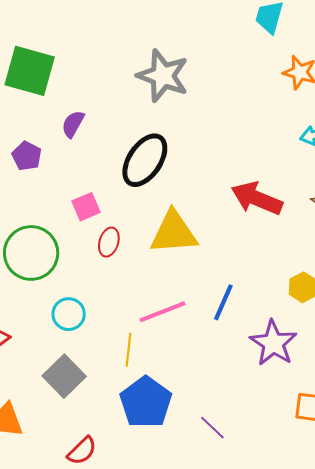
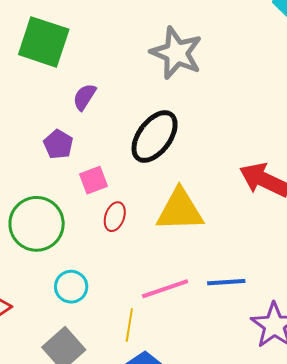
purple pentagon: (27, 156) -> (58, 144), moved
blue line: (223, 302) -> (226, 282), turned 60

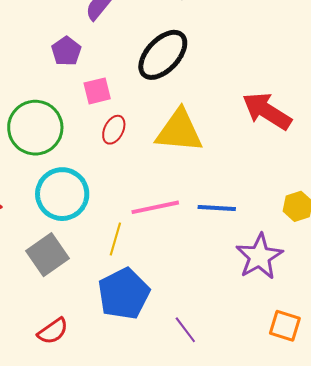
cyan circle: (71, 287) -> (62, 194), size x1.6

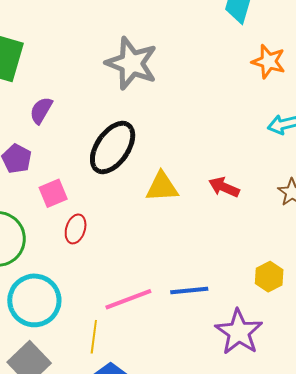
red arrow: (267, 111) -> (224, 187), size x0.6
yellow triangle: (179, 131) -> (162, 187), moved, size x0.7

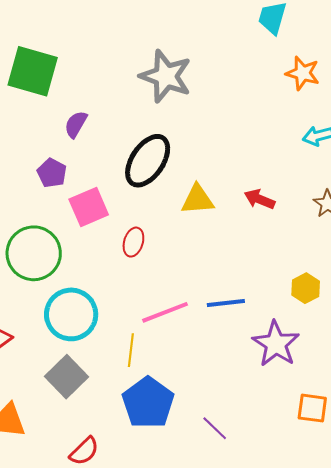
pink square: (53, 193) -> (89, 207), size x1.4
red ellipse: (76, 229) -> (133, 242), moved

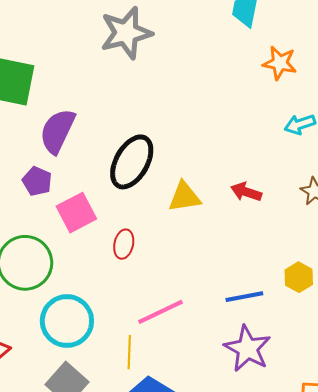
gray star: (166, 76) -> (126, 33), moved, turned -30
purple semicircle: (76, 124) -> (57, 131), size x1.6
blue line: (226, 303) -> (244, 297), moved
purple star: (276, 344) -> (247, 349), moved

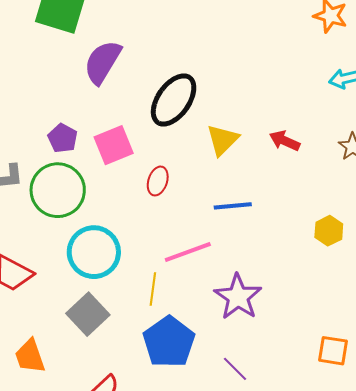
purple pentagon: (37, 181) -> (63, 138), moved
yellow triangle: (184, 197) -> (223, 140), turned -42
blue line: (244, 297) -> (233, 206), moved
purple star: (247, 349) -> (238, 297), moved

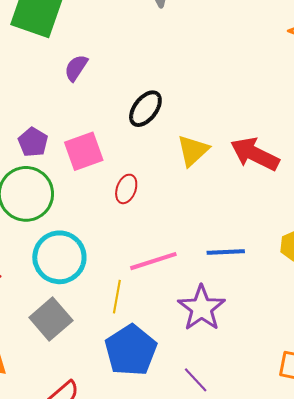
purple semicircle: (102, 62) -> (76, 68), size x0.6
black ellipse: (174, 100) -> (145, 109), size x0.7
red arrow: (285, 141) -> (255, 154), size x1.6
blue line: (233, 206) -> (226, 252), moved

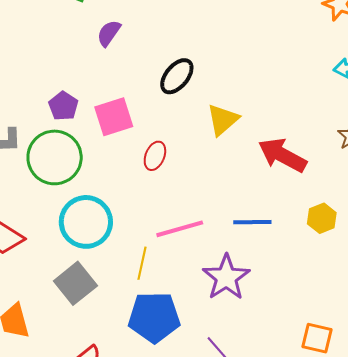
red arrow: (255, 154) -> (282, 155), moved
blue pentagon: (131, 350) -> (154, 317), turned 30

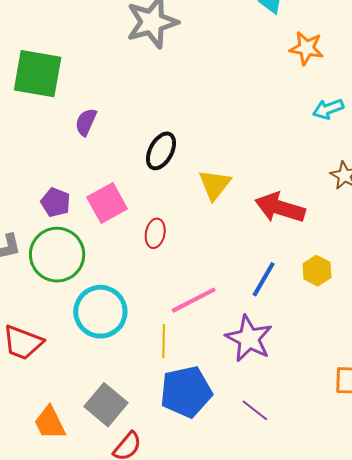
yellow hexagon: (322, 218) -> (317, 271), moved
blue line: (252, 222) -> (264, 279), turned -48
gray square: (75, 283) -> (106, 405), moved

